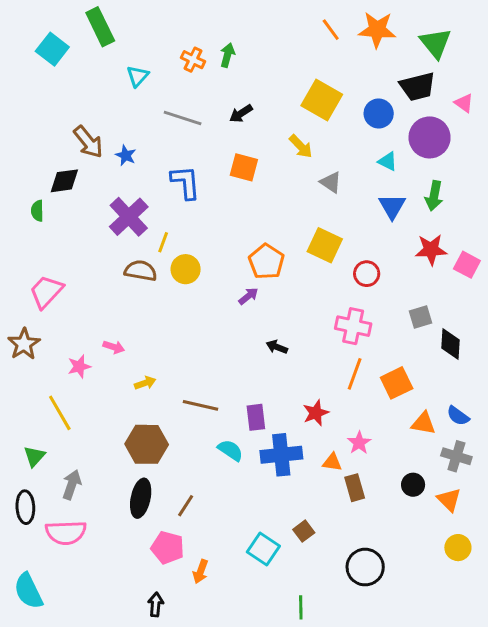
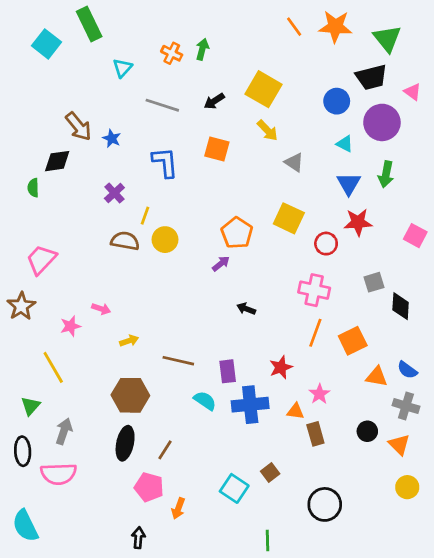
yellow square: (322, 100) -> (264, 89), moved
purple cross: (129, 217) -> (114, 193), size x0.6
red star: (431, 250) -> (358, 222), moved

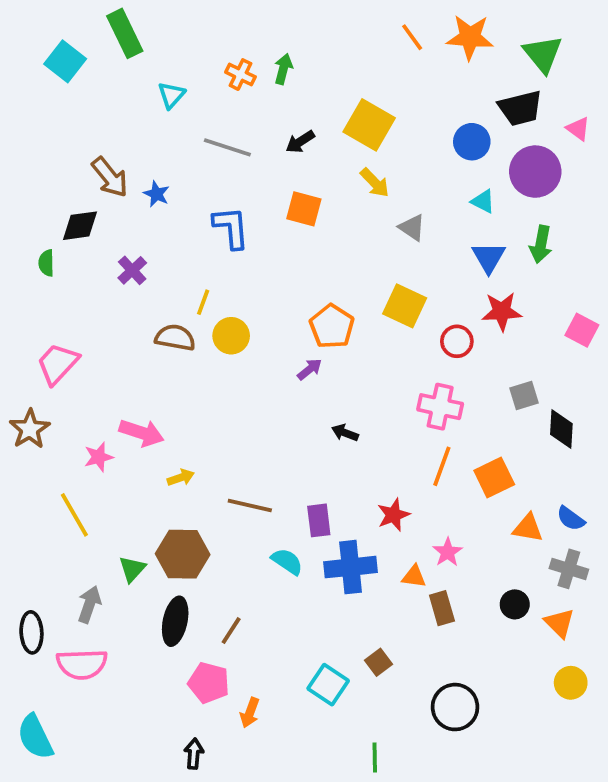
purple cross: (114, 193) -> (132, 270), moved
pink arrow: (101, 309) -> (142, 433), size x1.6
green triangle: (31, 406) -> (132, 569), moved

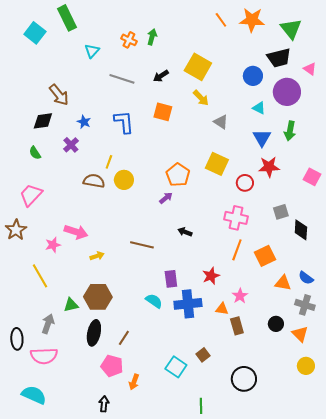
blue star: (156, 194) -> (84, 122), moved
green semicircle: (46, 263) -> (35, 153), moved, turned -32
brown line: (250, 506) -> (142, 245), moved
green triangle: (132, 569) -> (71, 305), turned 35
cyan semicircle: (35, 737) -> (34, 395), moved, turned 140

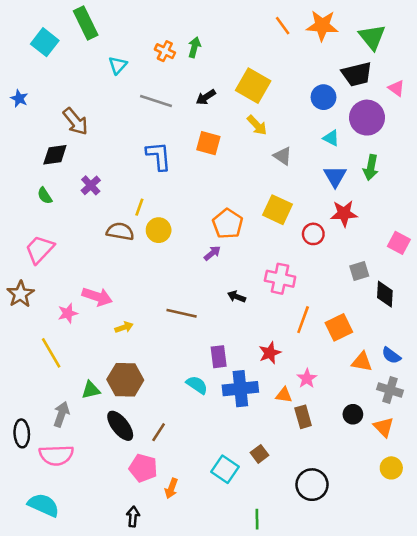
blue star: (84, 122) -> (19, 98), moved
pink square: (312, 177) -> (399, 243), moved
pink cross: (236, 218) -> (280, 279), moved
black ellipse: (94, 333) -> (120, 426), turned -50

